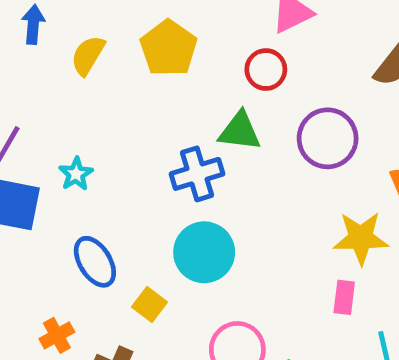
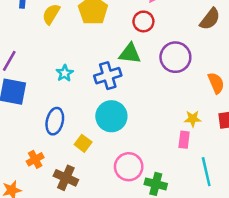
cyan star: (76, 174) -> (65, 73), moved
yellow star: (361, 238) -> (193, 119), moved, size x0.6
blue ellipse: (95, 262) -> (55, 121), turned 45

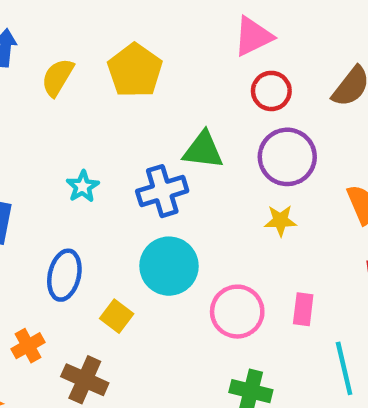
red circle: (143, 21) -> (271, 91), moved
yellow star: (193, 119) -> (280, 221), moved
pink circle: (129, 167) -> (237, 312), moved

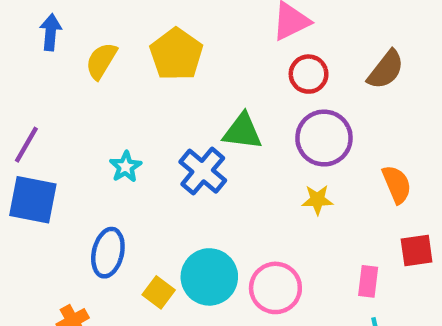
blue cross: (162, 191) -> (203, 171), turned -33
cyan circle: (169, 266) -> (209, 277), moved
pink rectangle: (303, 309) -> (368, 281), moved

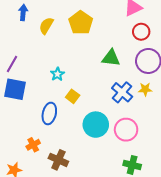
blue cross: (203, 171) -> (122, 92), moved
yellow square: (159, 292) -> (73, 96), moved

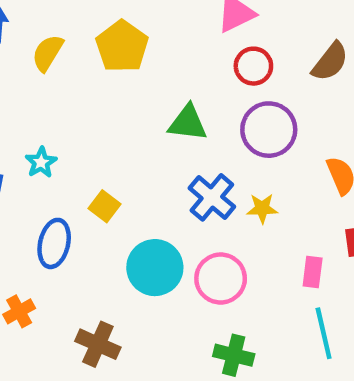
cyan star: (57, 74) -> (41, 162), moved
yellow star: (145, 89) -> (262, 208), moved
brown cross: (58, 160) -> (98, 344), moved

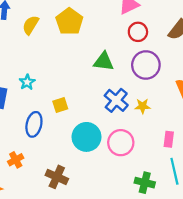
yellow square: (104, 206) -> (60, 105), turned 35
green cross: (234, 355) -> (145, 183), moved

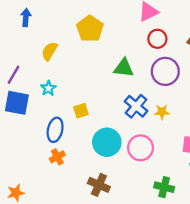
yellow semicircle: (31, 25) -> (49, 51), moved
orange cross: (16, 160) -> (57, 157), moved
brown cross: (57, 177) -> (99, 185), moved

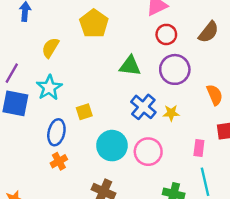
cyan star: (48, 88) -> (49, 88), size x1.5

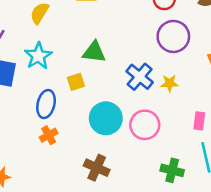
green triangle: (130, 66) -> (94, 52), moved

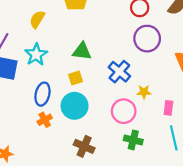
yellow square: (76, 82) -> (76, 78), moved
yellow star: (169, 83) -> (144, 92), moved
cyan circle: (106, 118) -> (75, 106), moved
green cross: (172, 170) -> (133, 140), moved

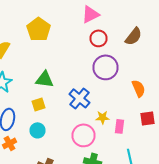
cyan circle: (75, 106) -> (38, 130), size x0.6
pink rectangle: (168, 108) -> (120, 126), moved

